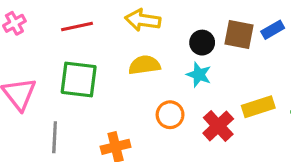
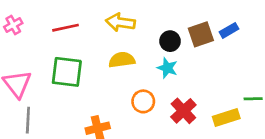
brown square: (239, 35) -> (201, 34), turned -30
yellow rectangle: (258, 107) -> (226, 118), moved
gray line: (55, 137) -> (28, 120), moved

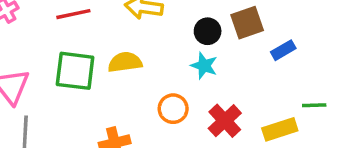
blue rectangle: (229, 30) -> (283, 50), moved
yellow semicircle: (122, 60) -> (125, 62), moved

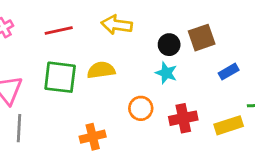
blue rectangle: (283, 50) -> (229, 72), moved
red cross: (225, 121) -> (183, 118), turned 32

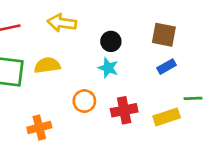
brown square: (202, 38) -> (164, 35), moved, turned 30

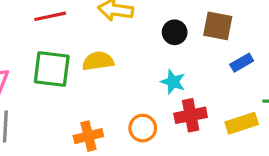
brown square: (164, 35) -> (218, 26), moved
cyan star: (108, 68) -> (173, 82), moved
orange circle: (84, 101) -> (143, 128), moved

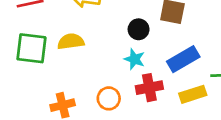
black circle: (175, 32) -> (139, 29), moved
blue rectangle: (242, 63) -> (183, 59), moved, size x1.6

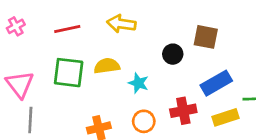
cyan star: (134, 59) -> (138, 83), moved

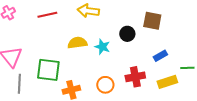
green square: (69, 73) -> (48, 70), moved
cyan star: (138, 83) -> (102, 47), moved
blue rectangle: (216, 83) -> (160, 56), size x0.6

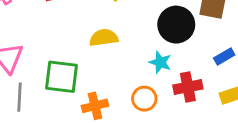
black circle: (127, 34) -> (176, 25), size x1.6
cyan star: (102, 47) -> (160, 62), moved

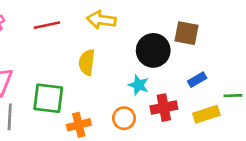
yellow semicircle: (104, 38) -> (87, 62), turned -75

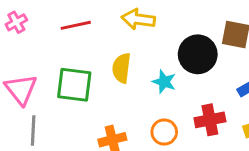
cyan star: (139, 85) -> (164, 82), moved
green square: (48, 98) -> (74, 85), moved

